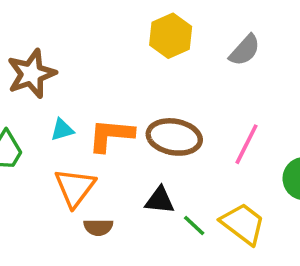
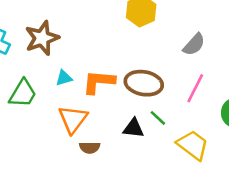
gray semicircle: (245, 50) -> (194, 45), moved
green line: (194, 226) -> (158, 118), moved

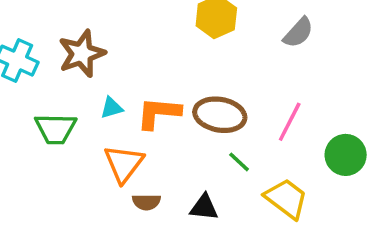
gray semicircle: (194, 45) -> (298, 33), moved
green trapezoid: (23, 93) -> (56, 129), turned 60
black triangle: (133, 128) -> (204, 207), moved

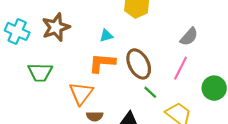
gray semicircle: (298, 33) -> (189, 37), moved
cyan triangle: (111, 108) -> (106, 36), moved
brown ellipse: (220, 115) -> (139, 64), turned 52

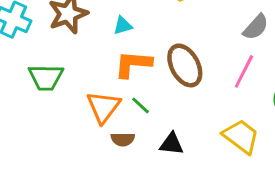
cyan triangle: (106, 36) -> (123, 26), moved
green line: (150, 92) -> (140, 105), moved

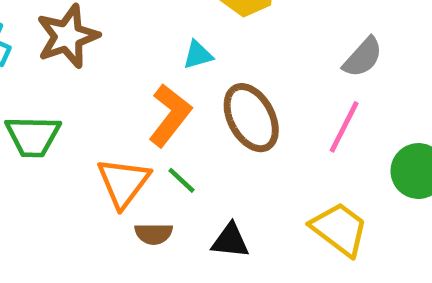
cyan triangle: (123, 26) -> (198, 55), moved
orange L-shape: (133, 64) -> (170, 115), turned 123

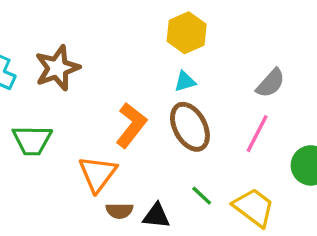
cyan triangle: (198, 55) -> (185, 81), moved
green line: (182, 180) -> (202, 196), moved
black triangle: (230, 241) -> (156, 216), moved

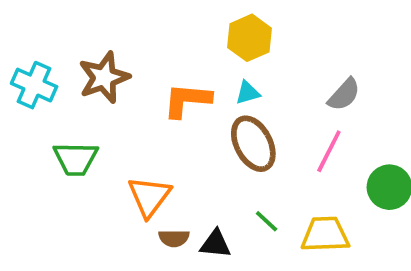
orange L-shape: (131, 125) -> (187, 100), moved, turned -123
yellow trapezoid: (254, 207) -> (325, 234), turned -39

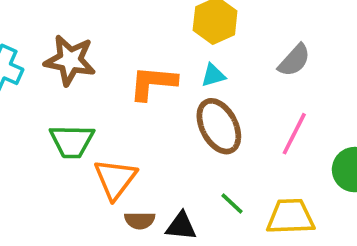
brown star: (104, 78) -> (70, 60), turned 30
gray semicircle: (344, 95) -> (294, 60), moved
green trapezoid: (76, 159) -> (72, 141), moved

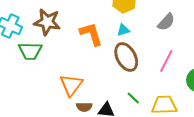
orange L-shape: (153, 83) -> (91, 34), turned 68
green trapezoid: (72, 141) -> (30, 51), moved

